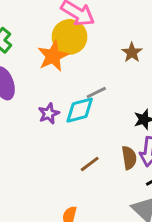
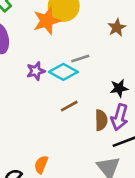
cyan diamond: (80, 110) -> (63, 72), turned 36
brown line: (90, 164) -> (69, 106), moved

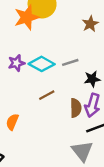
gray line: (80, 58) -> (70, 62), moved
orange semicircle: (41, 165) -> (12, 122), moved

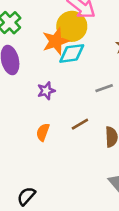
cyan diamond: (42, 64) -> (72, 53), moved, turned -35
orange semicircle: (12, 122) -> (43, 132), moved

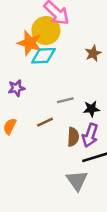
orange star: (56, 41) -> (30, 43), turned 30
gray line: (104, 88) -> (65, 100), moved

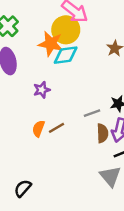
gray line: (65, 100) -> (92, 113), moved
brown line: (45, 122) -> (56, 128), moved

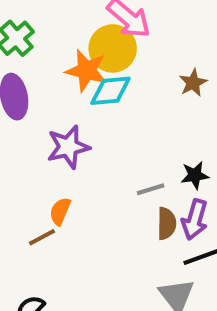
purple star: (42, 90) -> (68, 147), size x1.5
brown line: (56, 128) -> (42, 237), moved

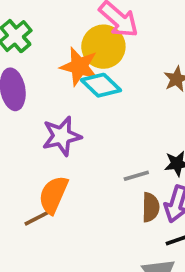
cyan diamond: (111, 91) -> (101, 85), turned 48
orange semicircle: (60, 211) -> (53, 195), size x1.5

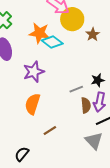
yellow circle: (103, 47) -> (72, 19), moved
brown line: (36, 218) -> (50, 131), moved

